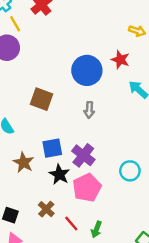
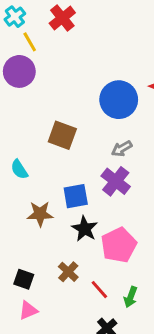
gray arrow: (89, 110) -> (122, 149), turned 56
purple cross: (83, 155) -> (116, 181), moved
brown star: (24, 162) -> (40, 214), turned -30

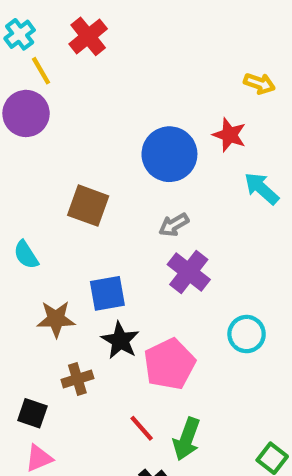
purple cross: (116, 181) -> (189, 272), moved
brown cross: (68, 272) -> (77, 379), moved, turned 30
green arrow: (131, 297) -> (187, 439), size x1.4

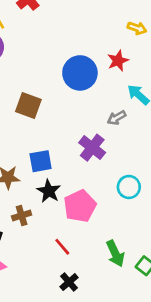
red star: (229, 135) -> (118, 61), turned 30
gray arrow: (174, 225) -> (117, 118), moved
green arrow: (187, 439) -> (115, 254), moved, turned -45

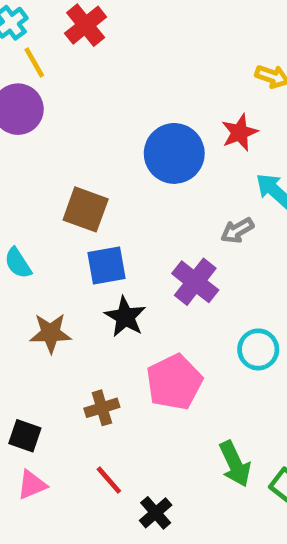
blue square: (41, 161) -> (107, 265), moved
black star: (49, 191) -> (125, 317), moved
brown cross: (22, 216) -> (102, 408), moved
red line: (62, 247) -> (109, 480), moved

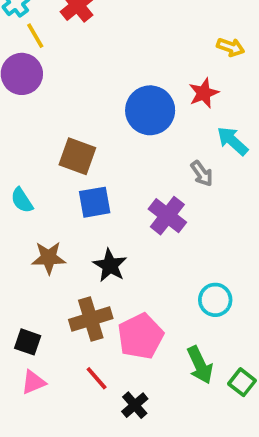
gray arrow: (237, 230) -> (202, 173), turned -96
black star: (125, 317) -> (110, 265), moved
cyan circle: (258, 349) -> (215, 300), moved
pink pentagon: (174, 382) -> (141, 336), moved
brown cross: (102, 408) -> (91, 319), size x1.5

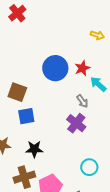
red star: (204, 93) -> (82, 68), moved
purple cross: (167, 216) -> (76, 123), moved
black star: (110, 265) -> (34, 149), turned -30

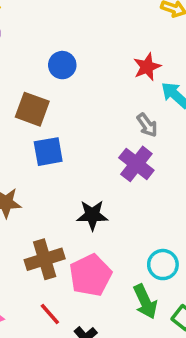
blue circle: (55, 68) -> (62, 65), moved, size x0.6
black star: (34, 149) -> (92, 215), moved
cyan circle: (89, 167) -> (163, 265), moved

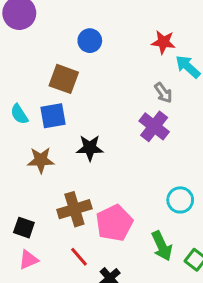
red star: (147, 67) -> (163, 42), turned 30
blue square: (48, 152) -> (53, 116), moved
black star: (92, 215) -> (90, 148), moved
cyan circle: (163, 265) -> (180, 200), moved

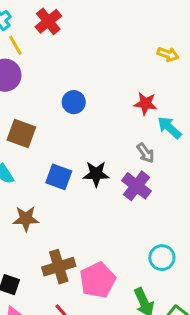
brown square: (64, 79) -> (21, 134), moved
blue square: (53, 116) -> (59, 177), moved, turned 30
black star: (90, 148) -> (96, 174), moved

